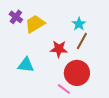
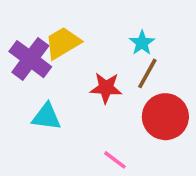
purple cross: (16, 17) -> (30, 59), moved, size x1.6
red circle: (77, 73) -> (165, 117), moved

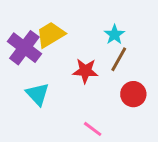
cyan triangle: (46, 117) -> (37, 94), turned 40
red circle: (165, 117) -> (133, 94), size x0.7

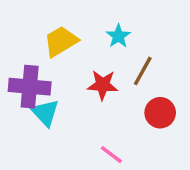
cyan star: (114, 35) -> (118, 36), moved
purple cross: (24, 48) -> (30, 87), moved, turned -32

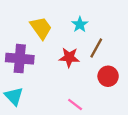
yellow trapezoid: (61, 41) -> (41, 28), turned 85
cyan triangle: (45, 113) -> (14, 96), moved

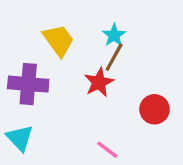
brown line: (96, 48) -> (114, 57), moved
red star: (69, 57) -> (99, 82), turned -30

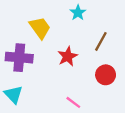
cyan star: (114, 35) -> (78, 13), moved
brown line: (114, 57) -> (101, 41), moved

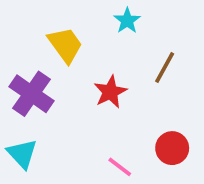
purple cross: (19, 58) -> (32, 94), turned 30
red circle: (106, 75) -> (172, 148), moved

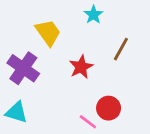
red circle: (172, 148) -> (109, 108), moved
cyan triangle: (22, 154) -> (16, 112), turned -30

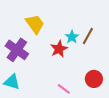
cyan star: (93, 15) -> (72, 37), moved
red circle: (109, 108) -> (94, 79), moved

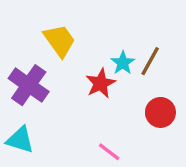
red circle: (94, 79) -> (160, 112), moved

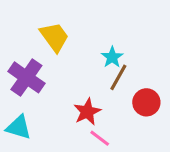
brown line: (150, 61) -> (118, 77), moved
red star: (101, 83) -> (87, 112), moved

